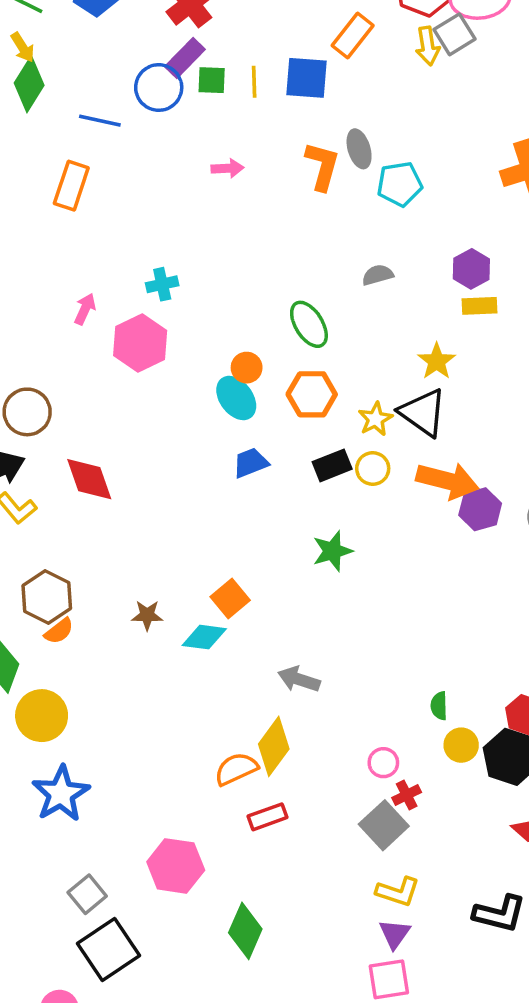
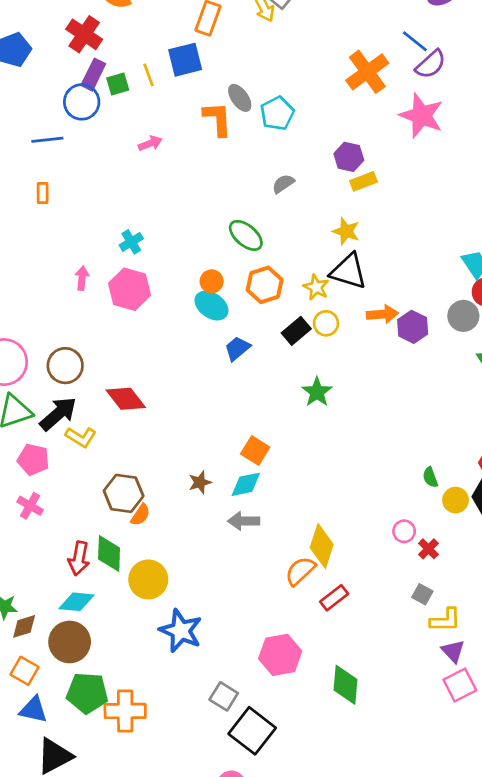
orange rectangle: (71, 186) -> (43, 193), size x0.6
orange arrow: (447, 481) -> (382, 314), size x0.7
gray arrow: (299, 679) -> (244, 521), moved
gray square: (384, 825) -> (422, 594), moved, size x0.6

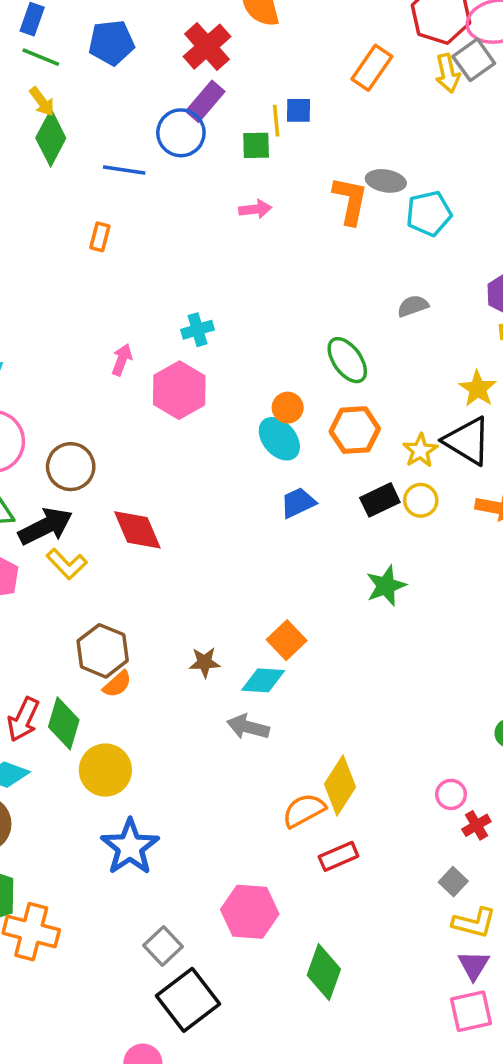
blue square: (185, 60) -> (299, 110), moved, size x0.6
green square: (118, 84) -> (256, 145), moved
gray ellipse: (240, 98) -> (386, 181), turned -60

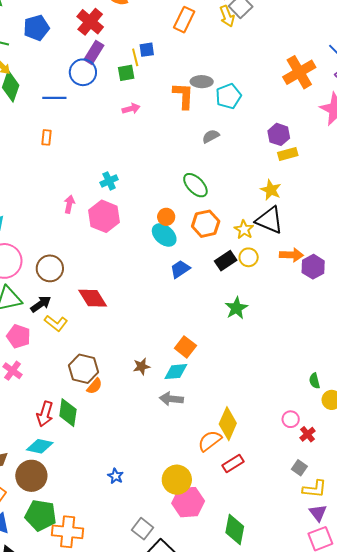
gray semicircle: (413, 306) -> (211, 136), moved
black arrow: (45, 526) -> (41, 304), size x0.7
yellow circle: (105, 770) -> (177, 480), moved
blue star: (130, 847) -> (116, 476), size x0.5

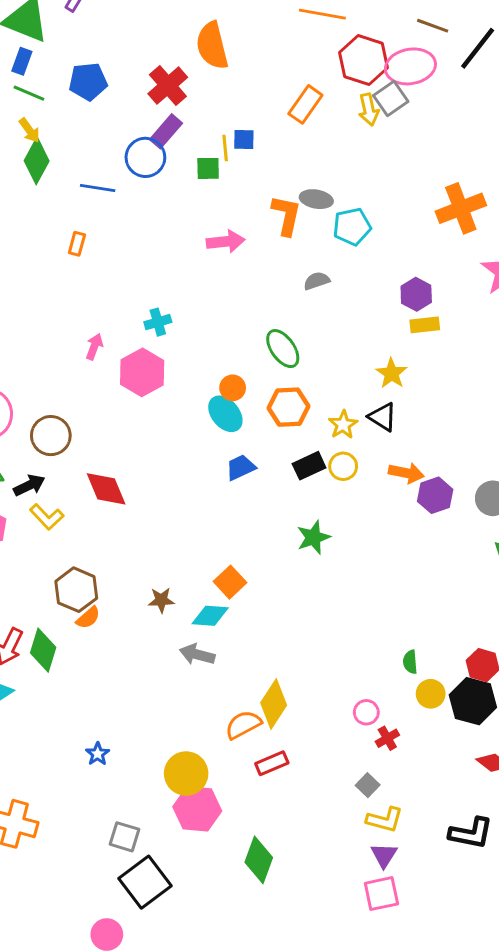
pink arrow: (131, 109) -> (226, 242), moved, size x1.4
black triangle: (269, 220) -> (382, 417), size x0.7
gray square: (143, 529) -> (124, 837), turned -30

